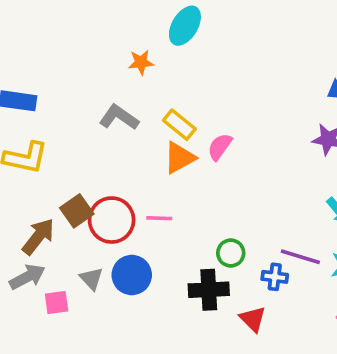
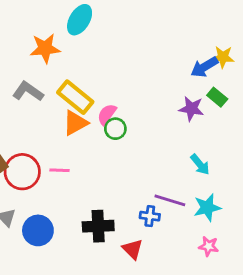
orange star: (141, 62) -> (45, 48), size x1.5
yellow rectangle: (179, 125) -> (75, 97), size x1.4
green circle: (231, 253) -> (115, 129), moved
blue circle: (132, 275) -> (38, 230), moved

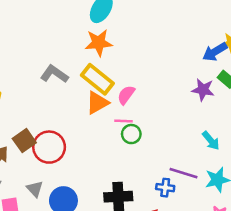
orange star: (45, 48) -> (99, 43), moved
green circle: (115, 129) -> (131, 134), moved
pink line: (59, 170) -> (123, 121), moved

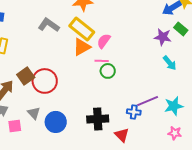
cyan arrow: (211, 141) -> (170, 63), moved
purple line: (183, 173) -> (148, 101), turned -40

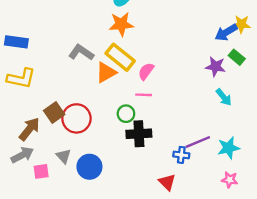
orange triangle: (82, 47) -> (106, 72), moved
green circle: (108, 71) -> (126, 114), moved
black cross: (98, 119) -> (139, 134), moved

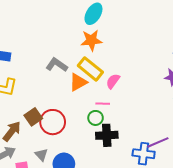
pink line: (144, 95) -> (103, 104), moved
blue cross: (181, 155) -> (144, 154), size x1.5

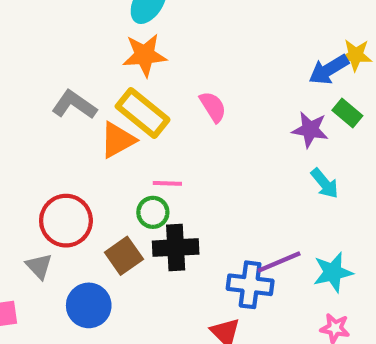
pink semicircle: (113, 81) -> (213, 107), moved, turned 112
brown square: (33, 117) -> (124, 256), moved
gray triangle: (41, 155) -> (39, 266), moved

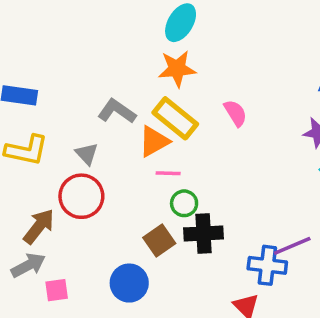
pink line: (167, 183) -> (168, 173), moved
red circle: (66, 221) -> (81, 196), moved
gray triangle: (39, 266) -> (87, 154), moved

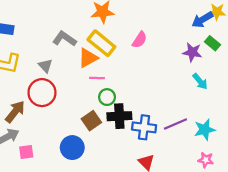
pink semicircle: (235, 113) -> (140, 40), turned 66
blue cross: (267, 265) -> (144, 127), moved

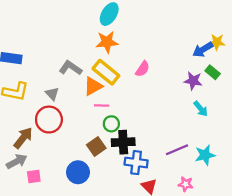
blue cross: (144, 127) -> (136, 163), moved
pink star: (206, 160) -> (186, 184), moved

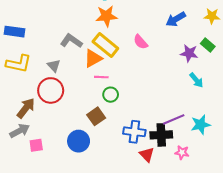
blue arrow: (203, 50) -> (176, 19), moved
pink semicircle: (143, 69) -> (141, 42), turned 105
black cross: (123, 142) -> (161, 135), moved

